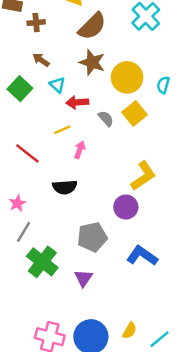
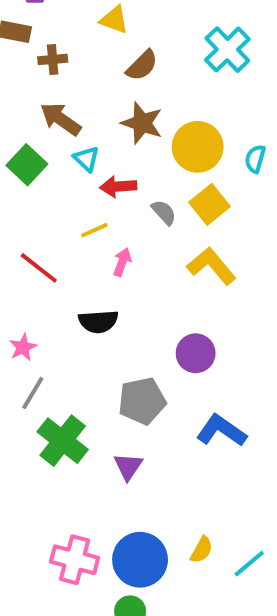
brown semicircle: (92, 26) -> (142, 65), size x0.7
brown arrow: (41, 60) -> (61, 119), size x1.5
yellow L-shape: (143, 176) -> (211, 266), moved, turned -96

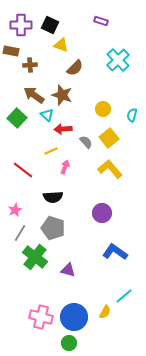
brown star: (142, 123) -> (62, 95), moved
yellow circle: (198, 147) -> (103, 109), size x0.6
gray pentagon: (142, 401) -> (53, 228), moved, turned 30
purple triangle: (128, 466) -> (68, 270), turned -49
cyan line: (249, 564) -> (124, 296), moved

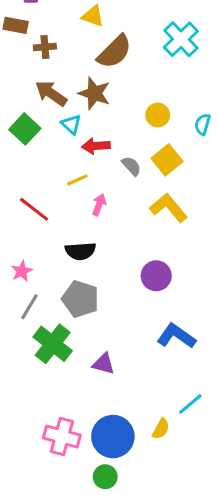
brown semicircle: (75, 68) -> (114, 52), size x1.4

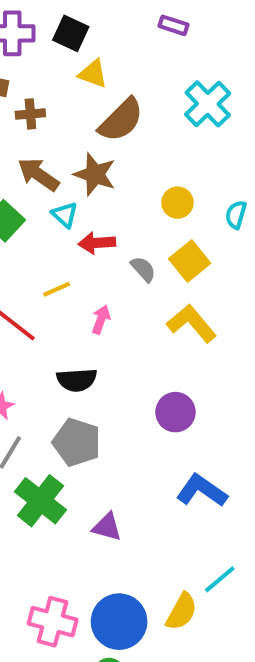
yellow line: (77, 180) -> (57, 289), moved
yellow semicircle: (161, 429) -> (182, 612), size x1.4

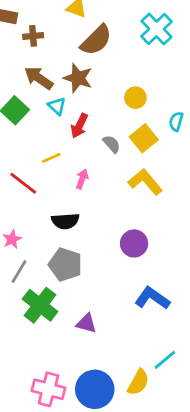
cyan semicircle: (236, 215) -> (176, 121), moved
red arrow: (97, 243) -> (79, 126), turned -60

